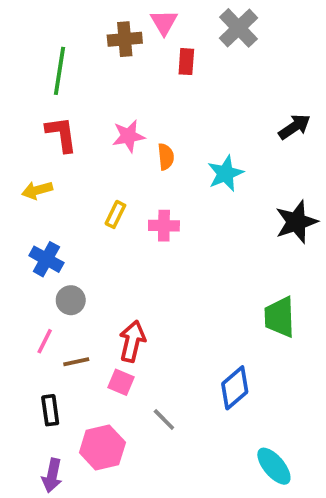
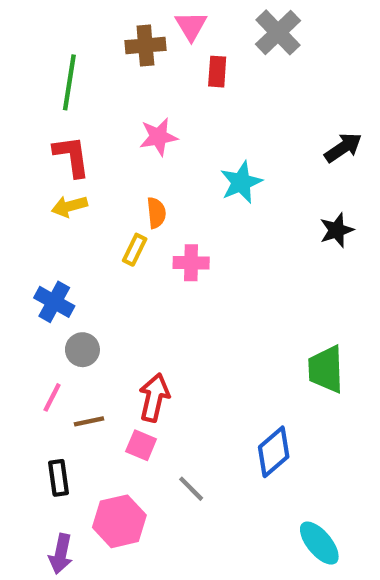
pink star: (129, 136) -> (158, 137), moved
orange semicircle: (166, 157) -> (156, 213), moved
cyan star: (225, 173) -> (241, 182), moved
yellow arrow: (37, 190) -> (69, 206), moved
black star: (296, 222) -> (337, 230), moved, size x0.7

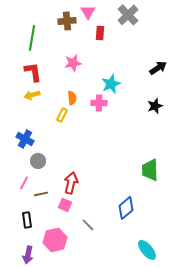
pink cross: (191, 263) -> (99, 103), moved

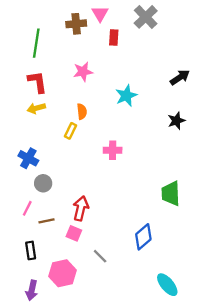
pink cross: (99, 103) -> (113, 150), moved

